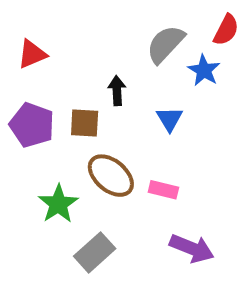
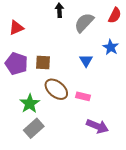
blue star: (204, 70) -> (111, 47), moved
black arrow: (117, 91) -> (59, 10), moved
gray rectangle: (95, 252) -> (34, 128), moved

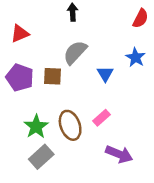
gray semicircle: (84, 23) -> (75, 52), moved
brown ellipse: (56, 89) -> (70, 125), moved, turned 30
pink rectangle: (83, 96) -> (102, 118), turned -56

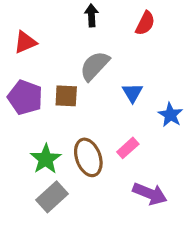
red semicircle: (140, 18) -> (145, 23), moved
blue star: (135, 57) -> (170, 115), moved

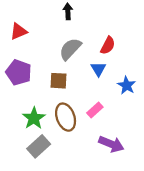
red semicircle: (145, 23) -> (108, 45), moved
brown square: (66, 96) -> (59, 81), moved

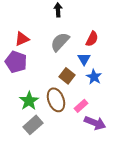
red triangle: (19, 31) -> (22, 39), moved
brown square: (59, 81) -> (67, 76), moved, turned 35
blue star: (127, 85) -> (94, 77), moved
pink rectangle: (95, 110) -> (81, 106), moved

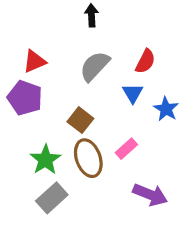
brown square: (67, 76) -> (80, 120), moved
blue star: (94, 77) -> (166, 109), moved
pink rectangle: (81, 106) -> (126, 149), moved

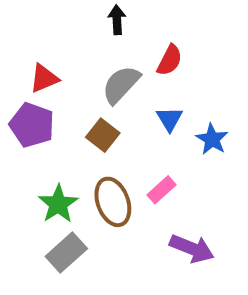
red semicircle: (145, 61) -> (170, 60), moved
brown square: (80, 120) -> (103, 135), moved

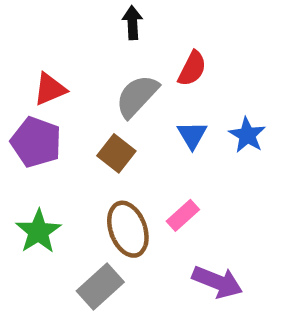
blue star: (212, 139) -> (247, 135), moved
green star: (58, 204) -> (38, 231), moved
gray rectangle: (66, 252) -> (100, 287), moved

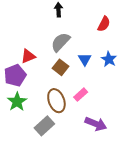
red semicircle: (192, 69) -> (104, 24), moved
red triangle: (50, 89) -> (28, 56), moved
purple pentagon: (36, 142) -> (15, 75), moved, turned 30
brown square: (116, 153) -> (60, 67), moved

